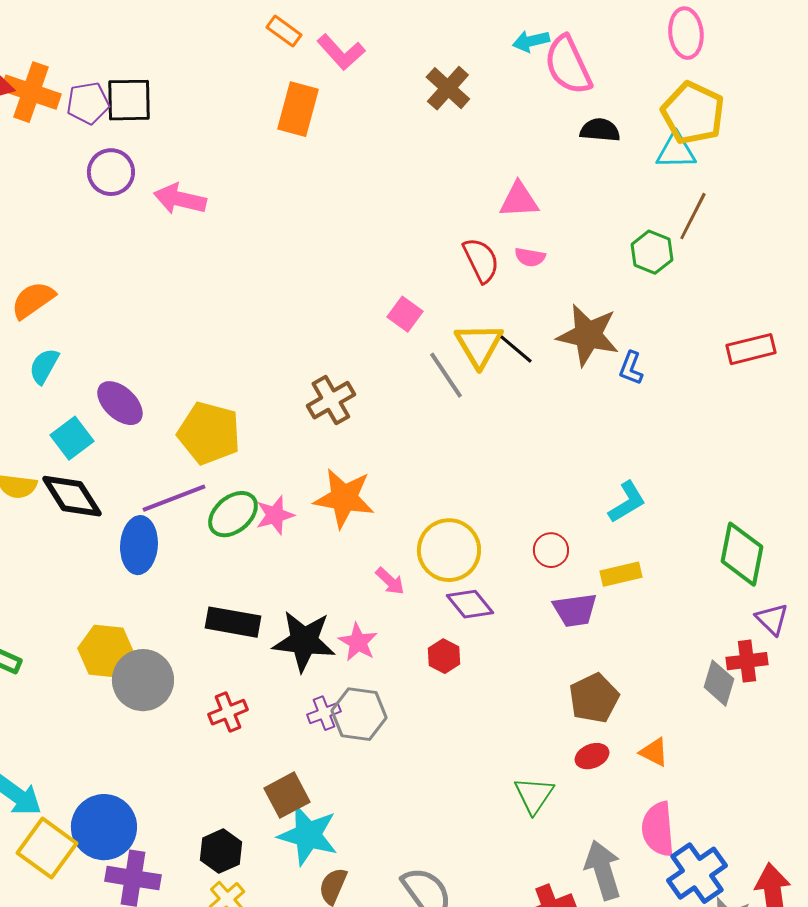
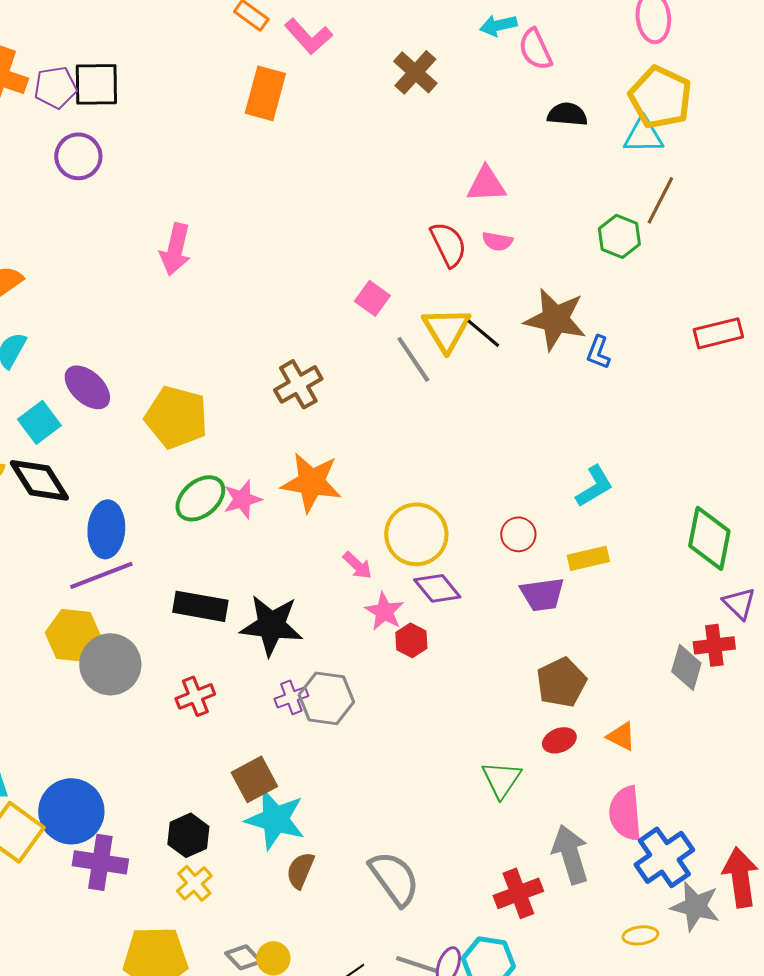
pink semicircle: (568, 65) -> (535, 49), size x0.7
pink arrow: (180, 199) -> (175, 249), moved, turned -90
purple line: (174, 498) -> (101, 575), moved
pink star: (358, 642) -> (384, 611), moved

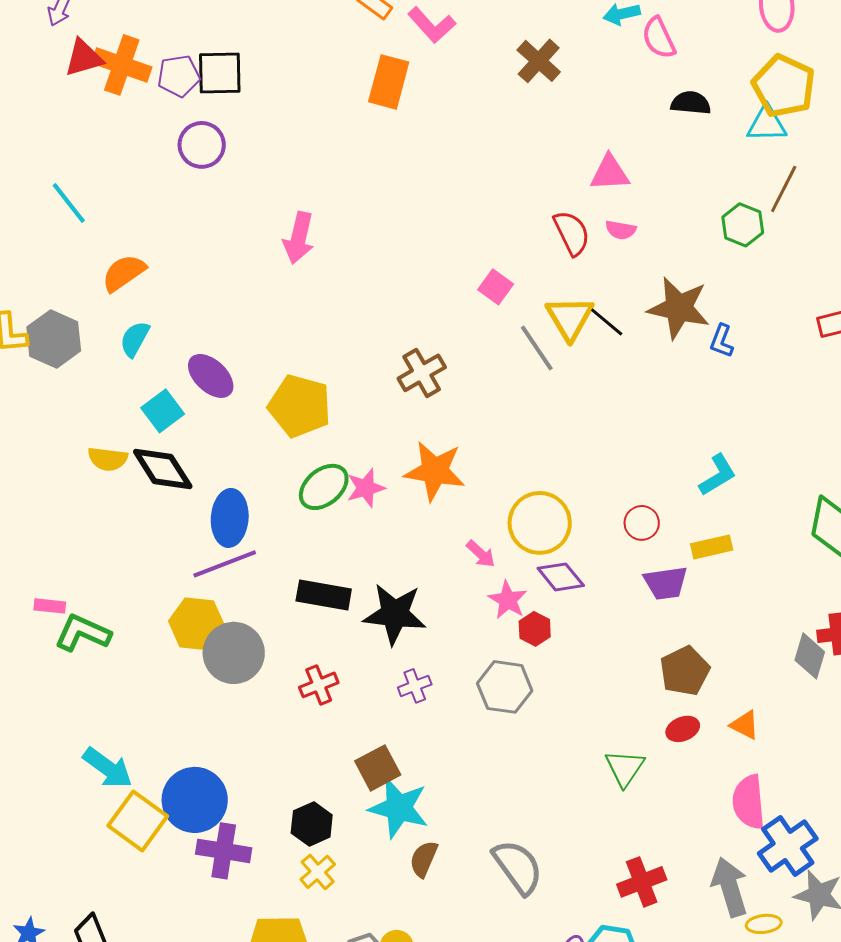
gray hexagon: (326, 698) -> (505, 687), moved
gray arrow: (570, 854) -> (730, 887), moved

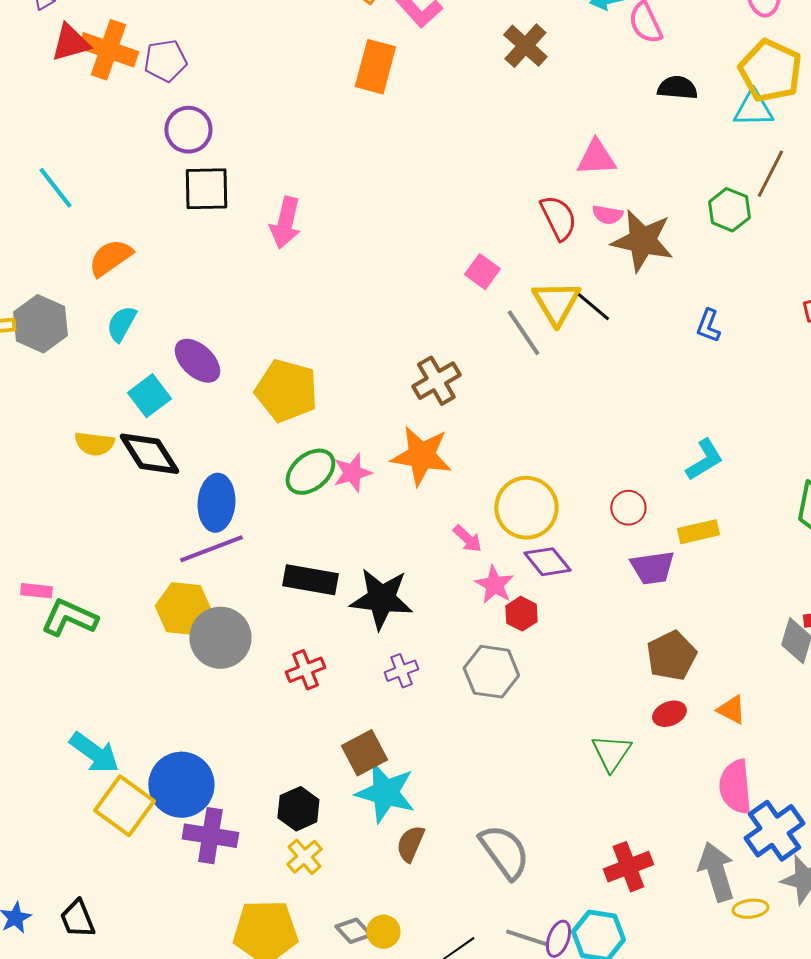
black square: (220, 73) -> (206, 189), moved
brown star: (679, 308) -> (642, 241), moved
brown cross: (422, 373) -> (436, 381), moved

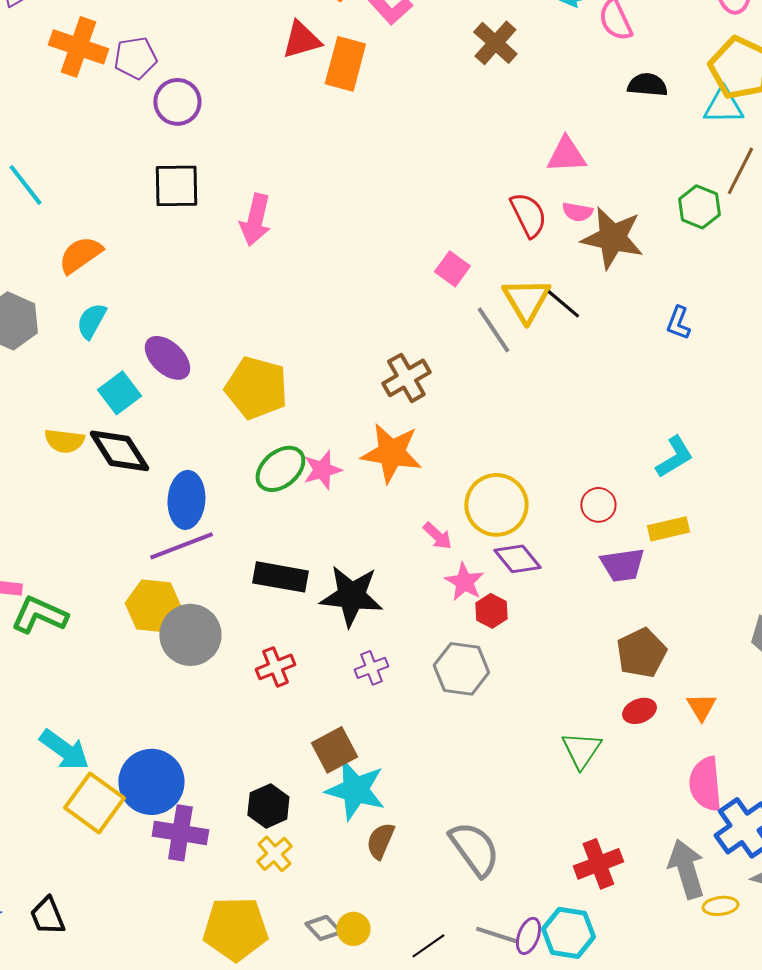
red triangle: (70, 43) -> (301, 40), moved
purple circle: (188, 130) -> (177, 102), moved
orange triangle: (731, 710) -> (701, 707), turned 32

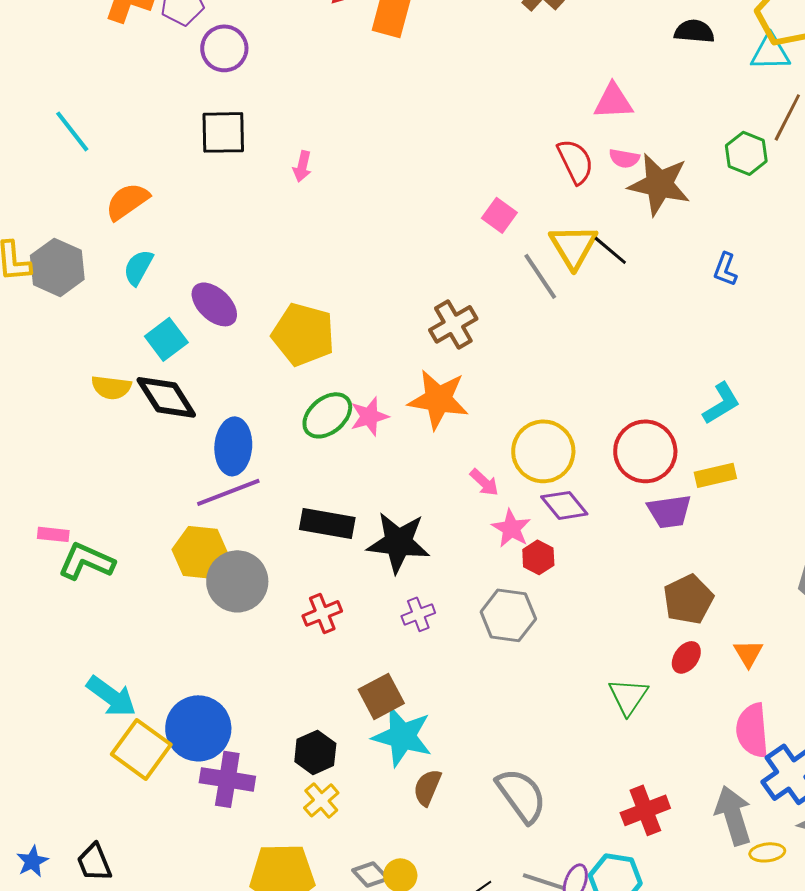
pink arrow: (255, 220) -> (302, 166), size x0.6
red circle: (598, 505) -> (645, 451), size x1.8
red ellipse: (639, 711) -> (686, 657), turned -32

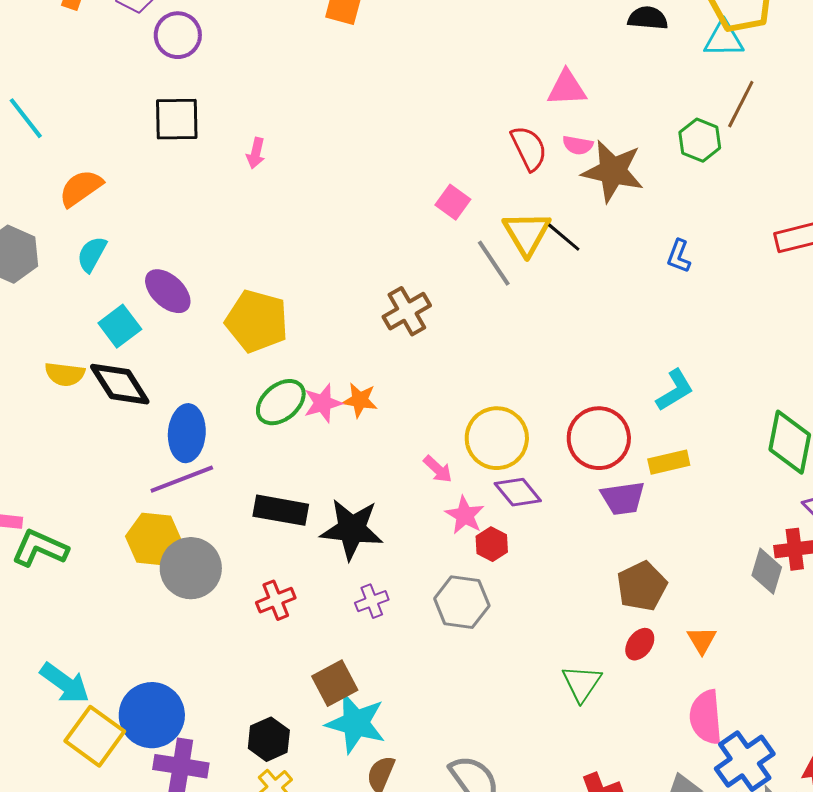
orange star: (438, 399) -> (360, 400), moved, size x0.6

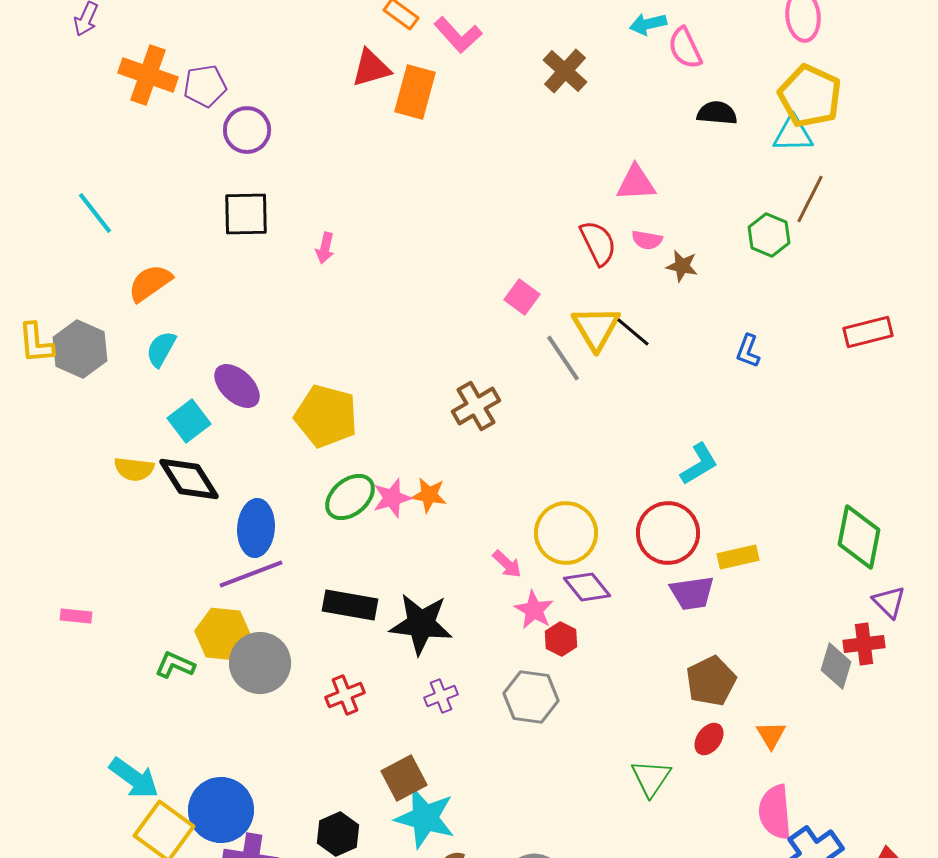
brown star: (613, 171) -> (682, 266), size x0.5
cyan L-shape: (675, 390) -> (699, 464), moved
green L-shape: (40, 548) -> (175, 665), moved, size x0.7

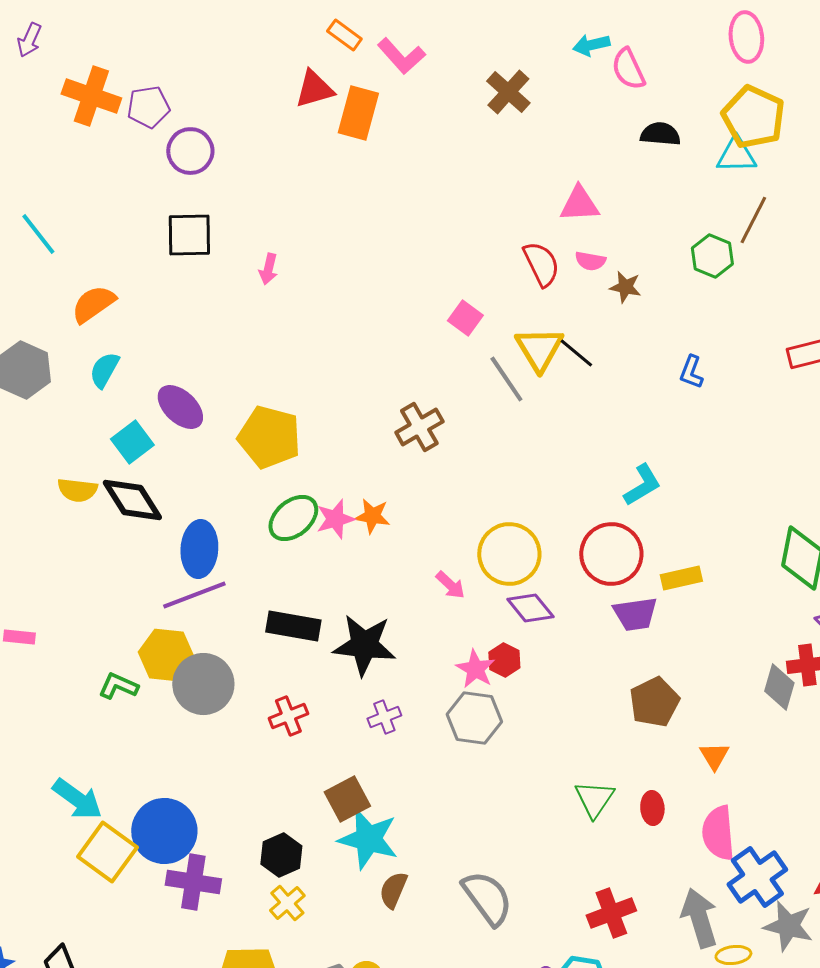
pink star: (534, 610) -> (475, 669), moved
red ellipse: (709, 739) -> (652, 808), moved, turned -40

